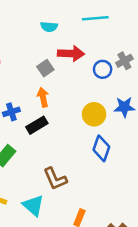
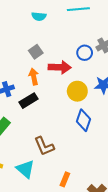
red arrow: (71, 54) -> (60, 67), moved

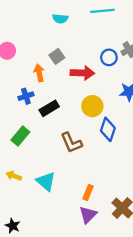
orange arrow: (34, 77) -> (39, 73), moved
yellow circle: (77, 91) -> (92, 106), moved
brown L-shape: (44, 146) -> (71, 143), moved

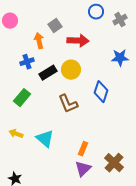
blue circle: (109, 57) -> (96, 12), moved
yellow circle: (92, 106) -> (71, 70), moved

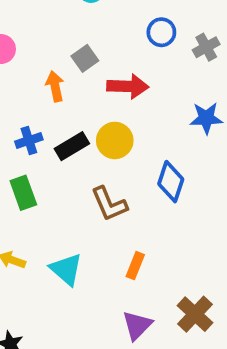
blue cross: (27, 62) -> (29, 140), moved
green rectangle: (22, 98) -> (23, 193), turned -60
orange rectangle: (83, 149) -> (135, 266), moved

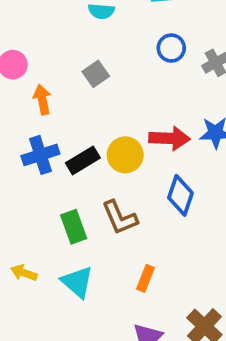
orange arrow: (55, 86) -> (42, 100), moved
red arrow: (128, 86) -> (169, 138), moved
blue cross: (29, 140) -> (40, 155), size x1.4
green rectangle: (23, 193) -> (74, 227), moved

